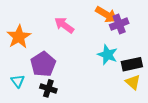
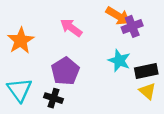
purple pentagon: (43, 64) -> (65, 71), moved
cyan triangle: (18, 81) -> (19, 90), size x1.6

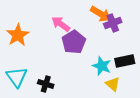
cyan star: (119, 61) -> (102, 66), moved
purple pentagon: (65, 71) -> (74, 42), moved
yellow triangle: (147, 91) -> (113, 84), moved

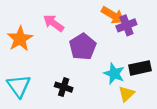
pink arrow: (61, 24) -> (54, 23), moved
black cross: (46, 84) -> (64, 87), moved
yellow triangle: (113, 84) -> (126, 94), turned 35

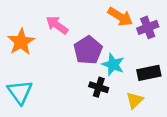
purple cross: (126, 25) -> (148, 27), moved
cyan star: (114, 74) -> (113, 64), moved
black cross: (64, 87) -> (99, 87), moved

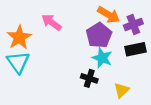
purple pentagon: (88, 50) -> (99, 35), moved
black rectangle: (149, 73) -> (136, 49), moved
cyan triangle: (20, 92) -> (18, 62), moved

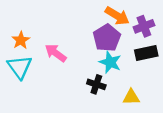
pink arrow: (52, 22) -> (56, 53), moved
orange star: (19, 37) -> (21, 40), size x0.7
yellow triangle: (122, 90) -> (131, 97), turned 42

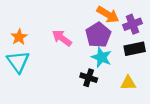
pink arrow: (56, 53) -> (62, 38), moved
yellow triangle: (131, 97) -> (128, 83), moved

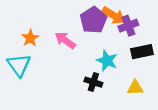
purple cross: (132, 24) -> (128, 26), moved
purple pentagon: (98, 35) -> (93, 20), moved
orange star: (19, 37) -> (30, 38), moved

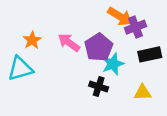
purple pentagon: (93, 20) -> (99, 47), moved
cyan star: (107, 61) -> (113, 64), turned 30
cyan triangle: (19, 65) -> (20, 69), turned 50

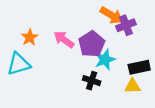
black rectangle: (150, 54) -> (139, 67), moved

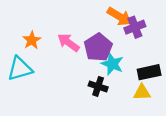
cyan star: (105, 60) -> (112, 64), turned -30

